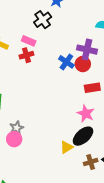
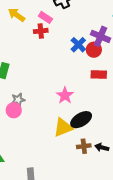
pink star: (86, 114) -> (65, 95), moved
yellow triangle: (66, 147) -> (63, 127), size x1.5

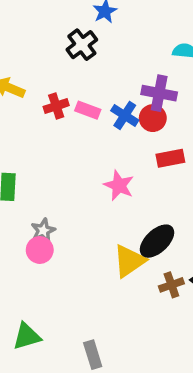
pink rectangle: (45, 17) -> (88, 110), moved
pink star: (65, 95) -> (119, 185), moved

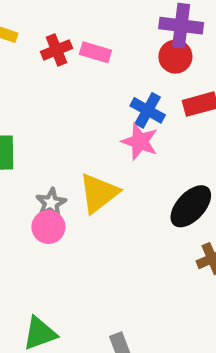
blue cross: (125, 115) -> (148, 110), moved
yellow triangle: (129, 261) -> (99, 193), moved

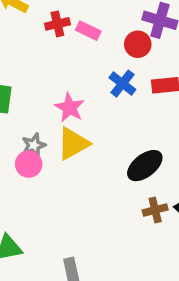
red circle: (175, 57) -> (138, 44), moved
pink star: (140, 142) -> (70, 108), moved

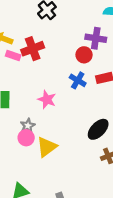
red cross: (57, 24) -> (33, 49), size x1.5
pink rectangle: (88, 31) -> (13, 56), moved
yellow triangle: (73, 143) -> (47, 147), moved

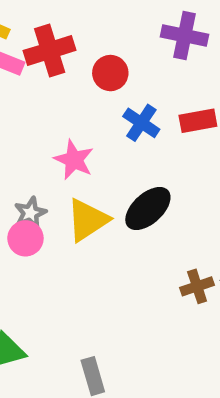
red circle: (84, 55) -> (110, 73), moved
black ellipse: (98, 129) -> (148, 208), moved
yellow triangle: (47, 147) -> (88, 220), moved

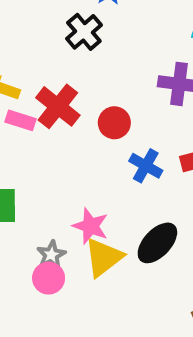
red cross: (50, 50) -> (58, 106), turned -30
pink star: (74, 160) -> (91, 226), moved

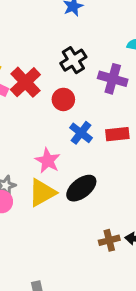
black cross: (84, 32) -> (73, 60), moved
pink star: (91, 226) -> (48, 161), moved

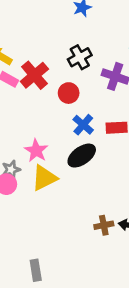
pink star: (48, 161) -> (36, 151), moved
black ellipse: (81, 188) -> (82, 156), moved

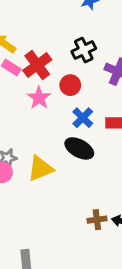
pink star: (36, 151) -> (39, 98), moved
black ellipse: (82, 156) -> (79, 148), turned 60

